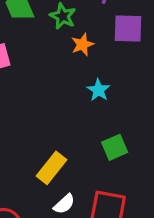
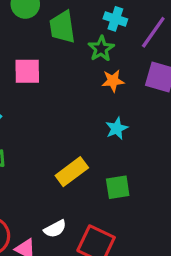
yellow rectangle: (52, 168) -> (72, 172), moved

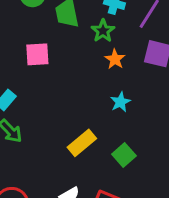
orange star: (113, 81) -> (115, 59), turned -30
green square: (118, 187) -> (124, 155), turned -30

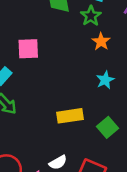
pink square: (37, 54) -> (28, 49), moved
yellow rectangle: (82, 143) -> (70, 116), turned 30

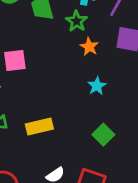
yellow rectangle: (70, 116) -> (39, 126), moved

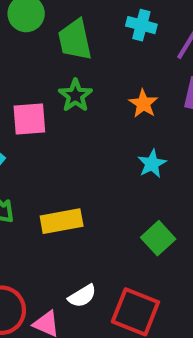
green star: (77, 21) -> (75, 95), moved

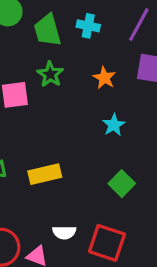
cyan cross: (141, 25) -> (88, 26), moved
white semicircle: (82, 296) -> (64, 232), turned 35

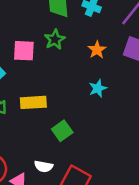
yellow rectangle: (45, 174) -> (33, 102), moved
green square: (122, 184) -> (62, 131), moved

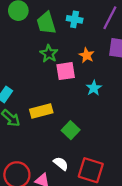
pink square: (24, 51) -> (66, 71), moved
white semicircle: (44, 166) -> (61, 164), turned -140

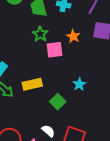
cyan star: (94, 88) -> (79, 84), moved

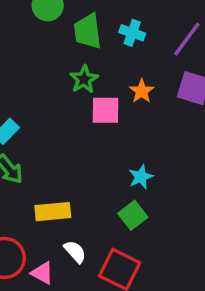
yellow rectangle: (32, 84) -> (53, 212), moved
green square: (58, 102) -> (133, 215), moved

